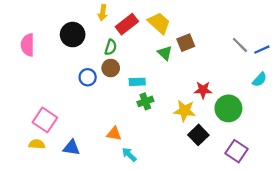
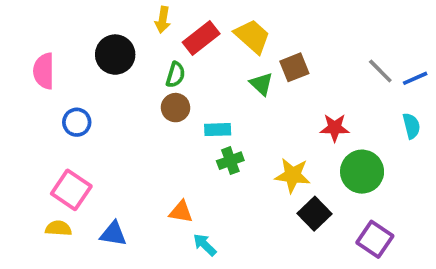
blue circle: (88, 77) -> (77, 122), moved
cyan semicircle: (260, 80) -> (411, 126), turned -56
red star: (203, 90) -> (335, 128), moved

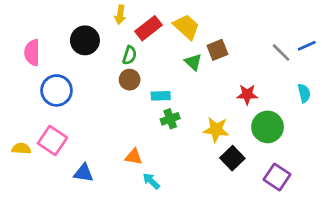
blue line: (415, 78) -> (307, 46), moved
blue circle: (77, 122) -> (57, 90), size x1.5
yellow semicircle: (58, 228) -> (21, 149), moved

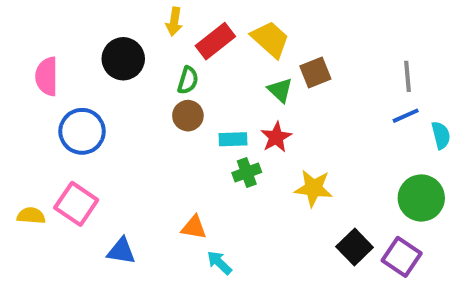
blue line: (307, 46) -> (406, 116), moved
gray line: (281, 53) -> (408, 76), turned 40
red star: (247, 94) -> (276, 137), moved, turned -30
green circle: (268, 127) -> (421, 198), moved
black square: (232, 158) -> (355, 247), moved

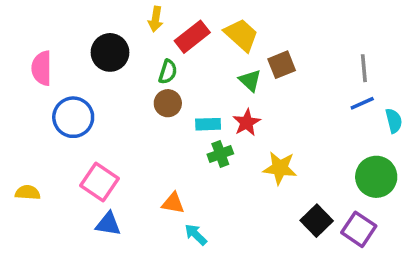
pink square: (76, 204) -> (99, 182), moved

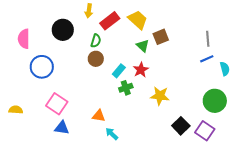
cyan rectangle: (208, 124) -> (119, 71), turned -48

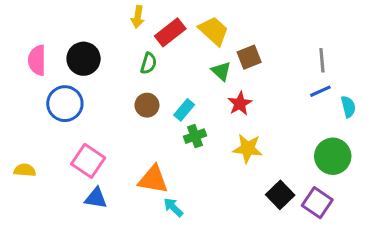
black circle: (63, 30) -> (84, 59), moved
brown circle: (96, 59) -> (147, 105), moved
red star: (141, 70) -> (240, 104), moved
orange triangle: (99, 116) -> (153, 179), size x1.5

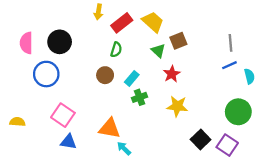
green semicircle: (149, 63) -> (116, 50), moved

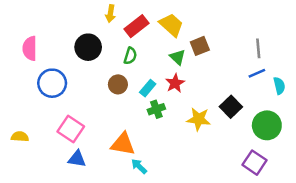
black circle: (60, 42) -> (88, 47), moved
red star: (172, 74) -> (175, 83), moved
black square: (201, 140) -> (231, 107), moved

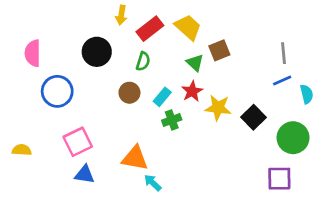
yellow star: (199, 119) -> (218, 108), moved
pink square: (71, 129) -> (78, 142), turned 30
purple square: (254, 163) -> (279, 179), turned -35

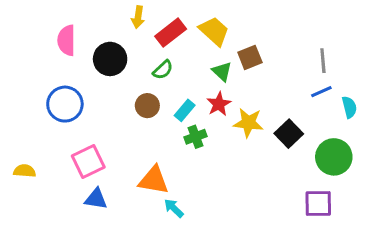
pink semicircle: (33, 53) -> (67, 40), moved
green semicircle: (143, 61) -> (163, 70), turned 30

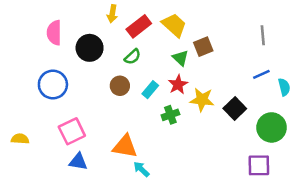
gray line: (323, 61) -> (263, 35), moved
green cross: (196, 137) -> (170, 115), moved

